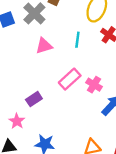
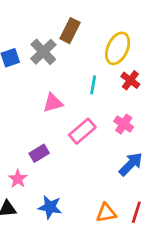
pink triangle: (44, 46) -> (53, 103), moved
pink cross: (94, 85) -> (124, 124), moved

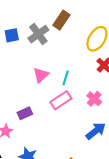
cyan line: (93, 85) -> (66, 78), moved
pink triangle: (53, 103) -> (41, 75), turned -35

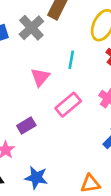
cyan line: (66, 78) -> (71, 60), moved

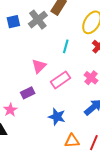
pink triangle: (40, 77) -> (39, 66), moved
blue star: (36, 178) -> (57, 117), moved

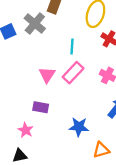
pink rectangle: (60, 80) -> (73, 73), moved
purple rectangle: (28, 93) -> (41, 107), turned 48

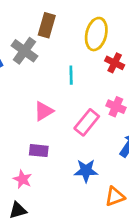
pink rectangle: (73, 73) -> (87, 122), moved
pink triangle: (47, 75) -> (44, 111), turned 30

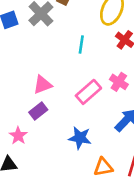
pink triangle: (44, 111) -> (43, 85), moved
purple rectangle: (39, 151) -> (38, 111), turned -54

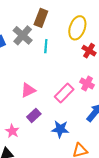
cyan line: (81, 45) -> (46, 46), moved
purple rectangle: (38, 111) -> (34, 115), moved

